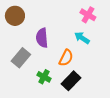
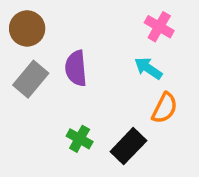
gray rectangle: (21, 58) -> (31, 79), moved
orange semicircle: (66, 58) -> (165, 108), moved

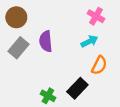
cyan arrow: (148, 68) -> (89, 41), turned 119
green cross: (80, 139) -> (48, 96), moved

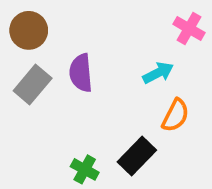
pink cross: (96, 16) -> (189, 28), moved

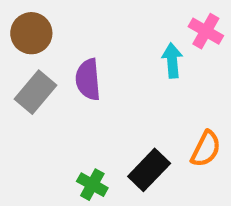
cyan arrow: (158, 73) -> (172, 61), moved, turned -68
orange semicircle: (175, 115) -> (206, 149), moved

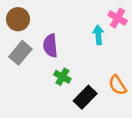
orange semicircle: (206, 149) -> (118, 85), turned 120
green cross: (92, 185) -> (62, 77), moved

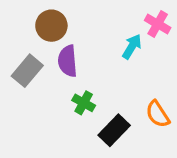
brown circle: (18, 19) -> (51, 26), moved
cyan arrow: (98, 35) -> (132, 47), turned 36

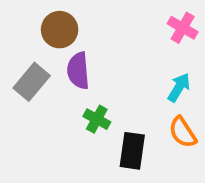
cyan arrow: (132, 47) -> (179, 87), moved
black rectangle: (114, 130) -> (132, 151), turned -36

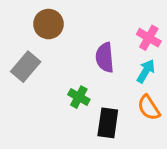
pink cross: (183, 28) -> (149, 38), moved
purple semicircle: (78, 71) -> (105, 57), moved

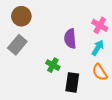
brown circle: (48, 24) -> (21, 16), moved

